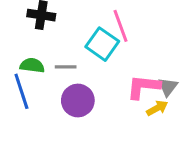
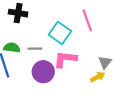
pink line: (121, 26) -> (87, 20), moved
pink L-shape: (143, 87) -> (65, 59), moved

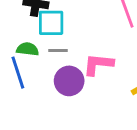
cyan square: (60, 33) -> (51, 23), moved, turned -35

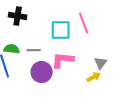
cyan square: (51, 23) -> (61, 30), moved

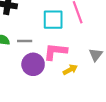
yellow arrow: (94, 77) -> (70, 70), moved

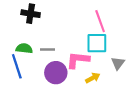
cyan square: (53, 20) -> (97, 43), moved

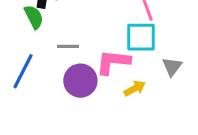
green semicircle: (24, 48) -> (34, 17), moved, turned 56
blue line: (17, 66) -> (23, 71), turned 45

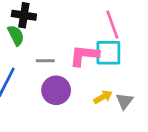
pink L-shape: (113, 62) -> (84, 55), moved
gray triangle: (172, 67) -> (124, 101), moved

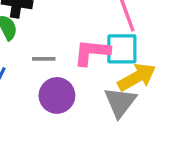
yellow arrow: (103, 97) -> (137, 77), moved, size x1.6
gray triangle: (124, 101) -> (120, 102), moved, size x1.5

